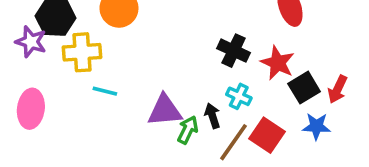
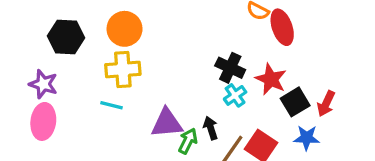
purple star: (31, 42) -> (43, 84), moved
yellow cross: (82, 52) -> (123, 69), moved
cyan cross: (239, 96) -> (235, 95), moved, turned 30

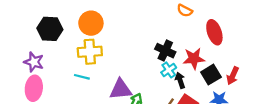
red ellipse: (282, 27) -> (214, 32), moved
red star: (271, 79) -> (194, 59), turned -30
black arrow: (211, 128) -> (180, 80), moved

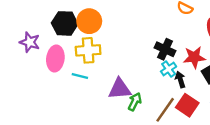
black hexagon: (50, 29) -> (65, 23), moved
purple star: (34, 62) -> (30, 42), moved
pink ellipse: (34, 88) -> (55, 58), moved

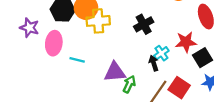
black cross: (165, 49) -> (144, 24), moved, turned 36
yellow cross: (88, 50) -> (98, 21), moved
black arrow: (180, 80) -> (154, 63), moved

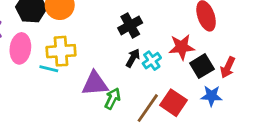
yellow cross: (98, 21) -> (61, 51), moved
black arrow: (154, 63) -> (133, 58), moved, turned 48

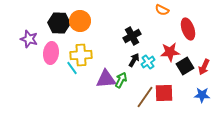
cyan line: (49, 69) -> (72, 68), turned 40
blue star: (211, 96) -> (202, 95), moved
green arrow: (113, 99) -> (121, 80), moved
red square: (173, 103) -> (164, 93), turned -36

